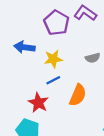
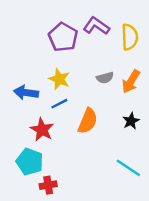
blue arrow: (24, 47) -> (26, 93), moved
yellow star: (53, 59) -> (59, 79), turned 30

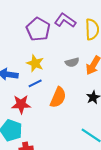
red star: (42, 130) -> (21, 104), turned -30

